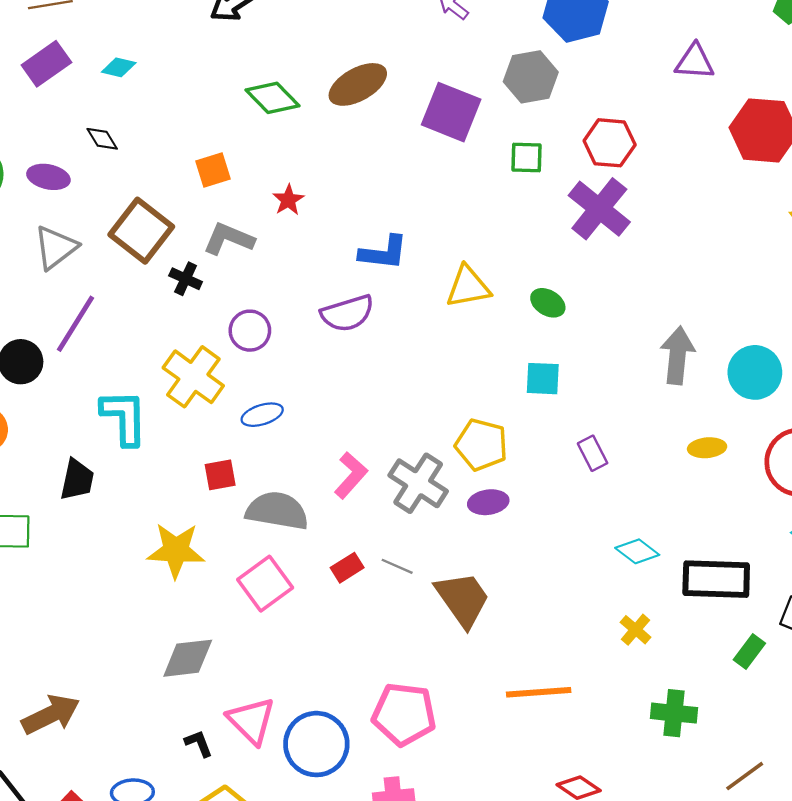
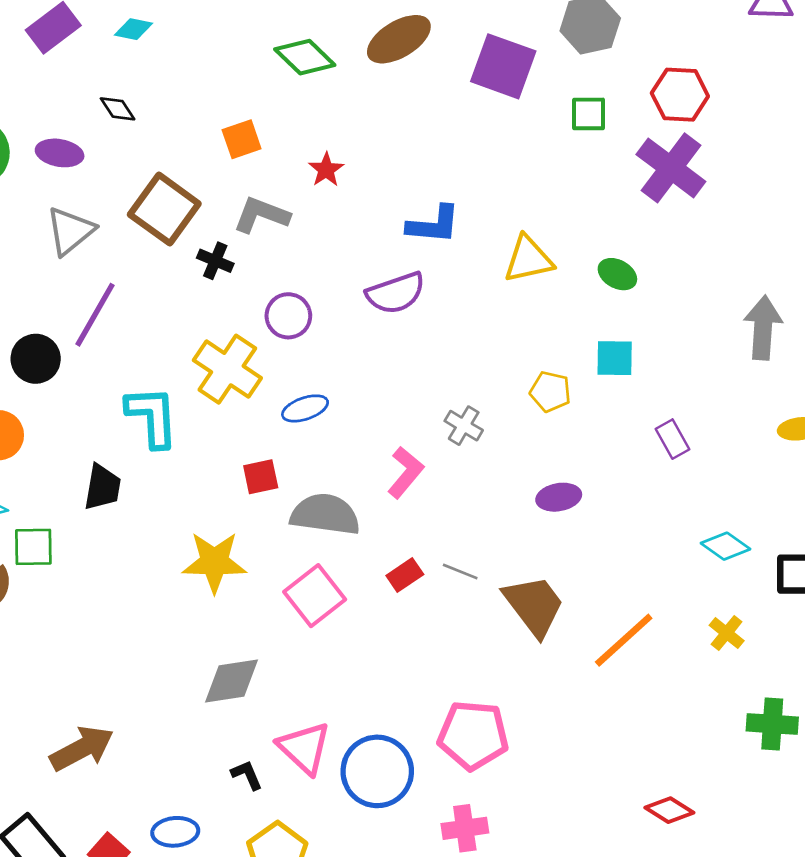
yellow pentagon: (481, 445) -> (550, 392), moved, size x0.7
gray cross: (418, 483) -> (464, 426), moved, size x0.6
orange line: (539, 692) -> (624, 640), moved, turned -36

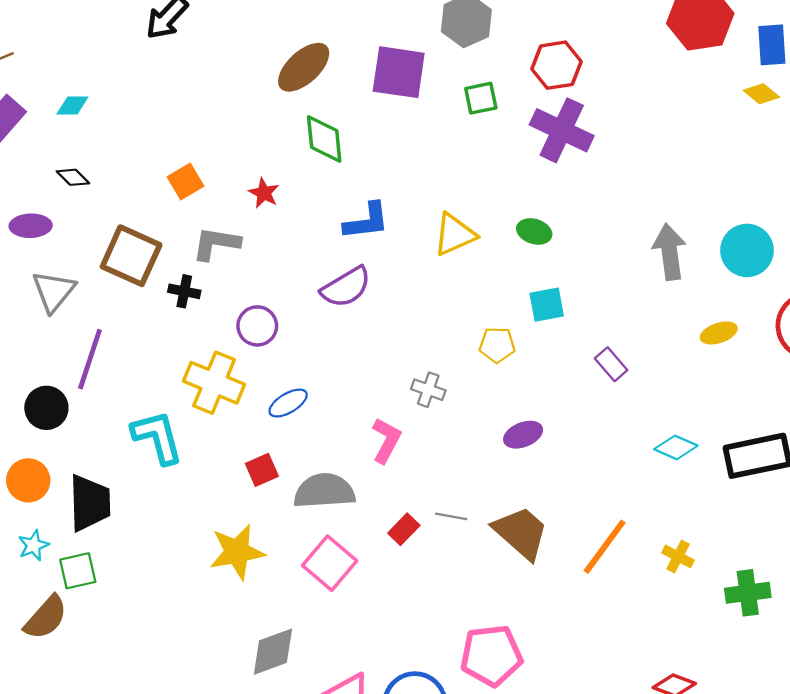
green diamond: (305, 57) -> (324, 139), moved, turned 52
black trapezoid: (102, 487) -> (90, 503), moved, size x1.4
yellow cross: (727, 633) -> (678, 556), moved

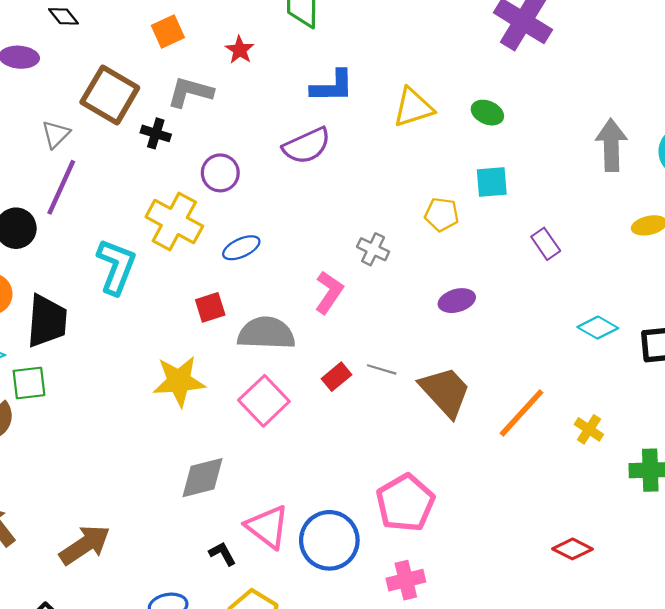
gray triangle: (54, 291) -> (56, 134), moved, size x0.7
cyan L-shape: (157, 437) -> (116, 266), turned 30
pink pentagon: (491, 656) -> (405, 503), turned -30

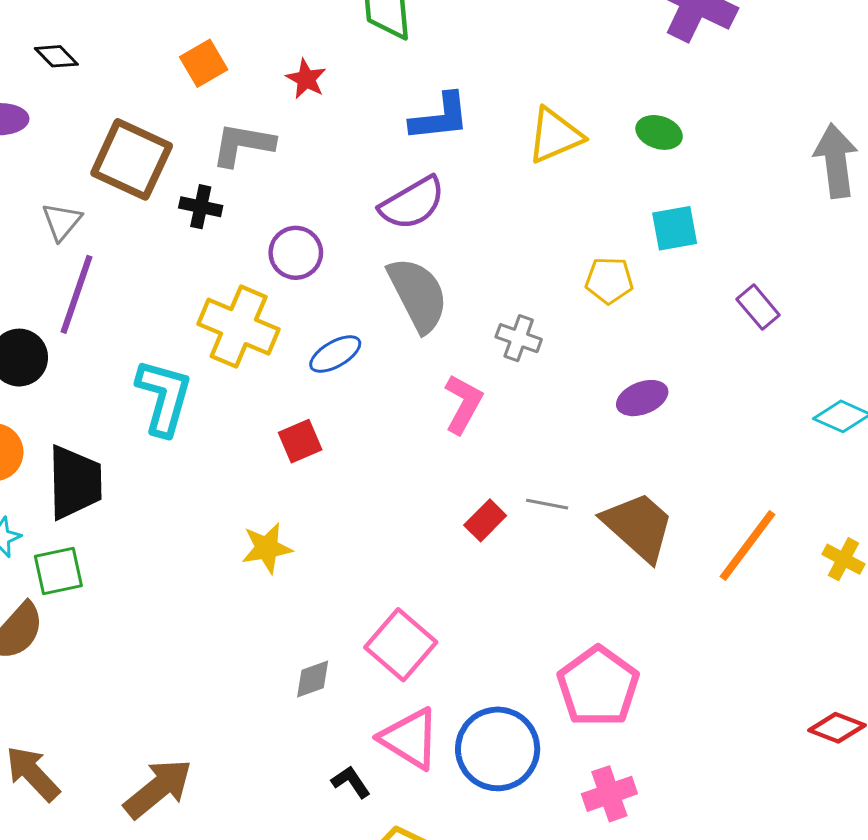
gray semicircle: (266, 333) -> (418, 295), moved, turned 66
yellow star: (179, 381) -> (267, 548), size x0.7
pink square: (264, 401) -> (401, 645), moved
gray diamond: (202, 478) -> (313, 679), size x0.6

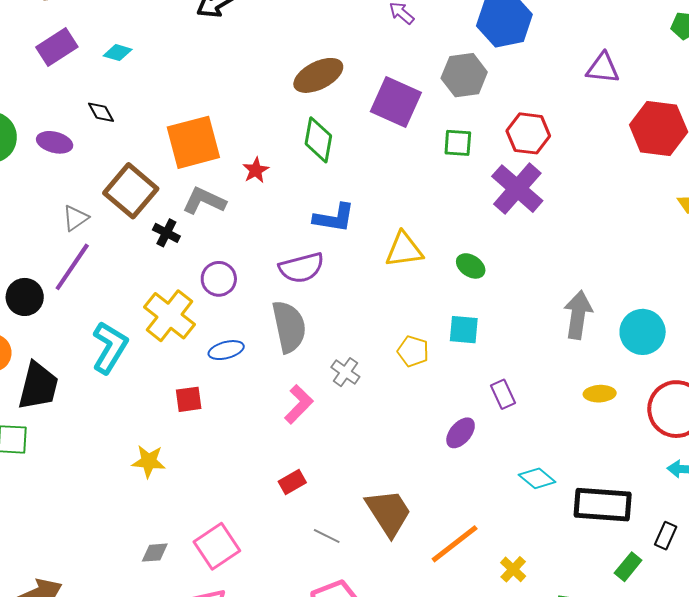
orange square: (204, 63) -> (193, 142), size x1.8
purple ellipse: (642, 398) -> (461, 433), moved, turned -44
gray line: (547, 504) -> (327, 536), moved

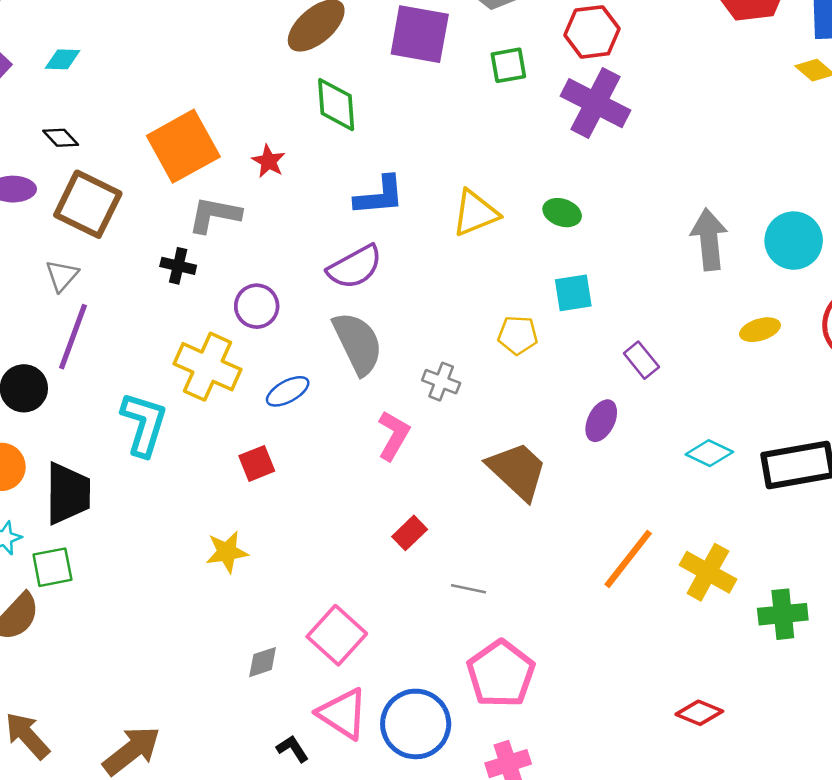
brown square: (131, 191) -> (88, 204), moved
brown trapezoid: (389, 513) -> (517, 471), moved
yellow cross: (513, 569) -> (708, 572), size x1.6

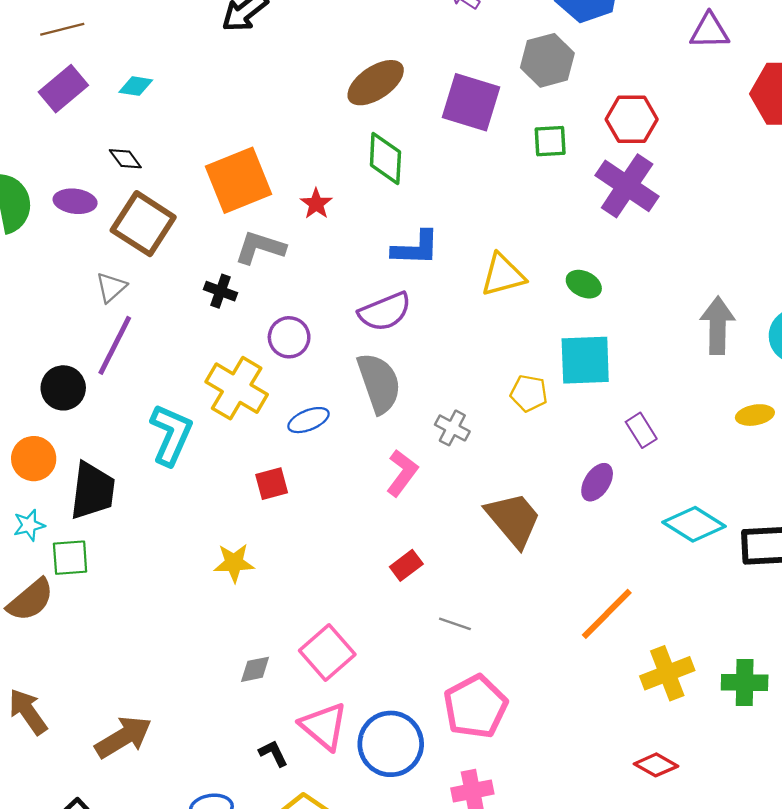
cyan square: (573, 293) -> (585, 360), size x1.5
cyan diamond: (709, 453) -> (694, 524), size x1.4
yellow cross: (708, 572) -> (667, 673), moved, turned 33

